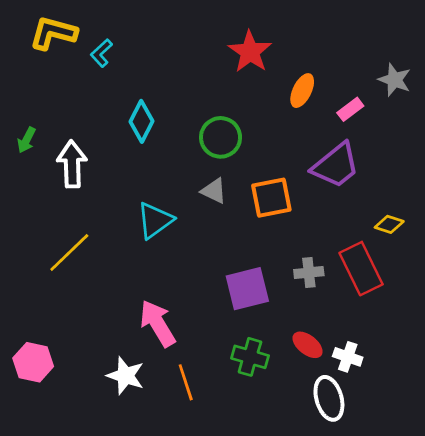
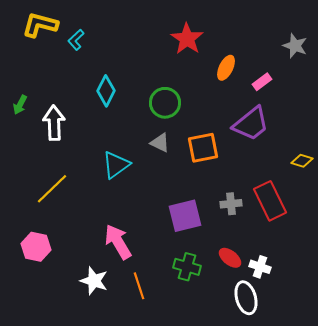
gray star: (395, 80) -> (295, 46), moved
yellow diamond: (389, 224) -> (302, 161), moved
pink hexagon: (33, 362) -> (36, 247), moved

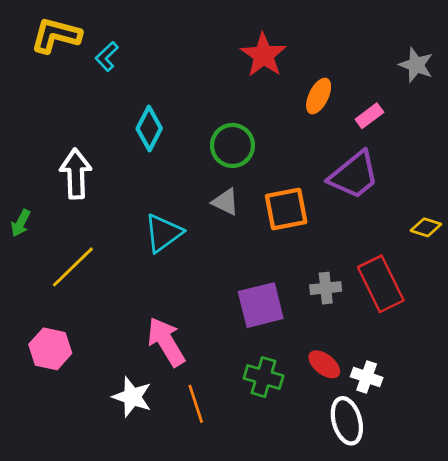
green arrow: (20, 105) -> (21, 223), moved

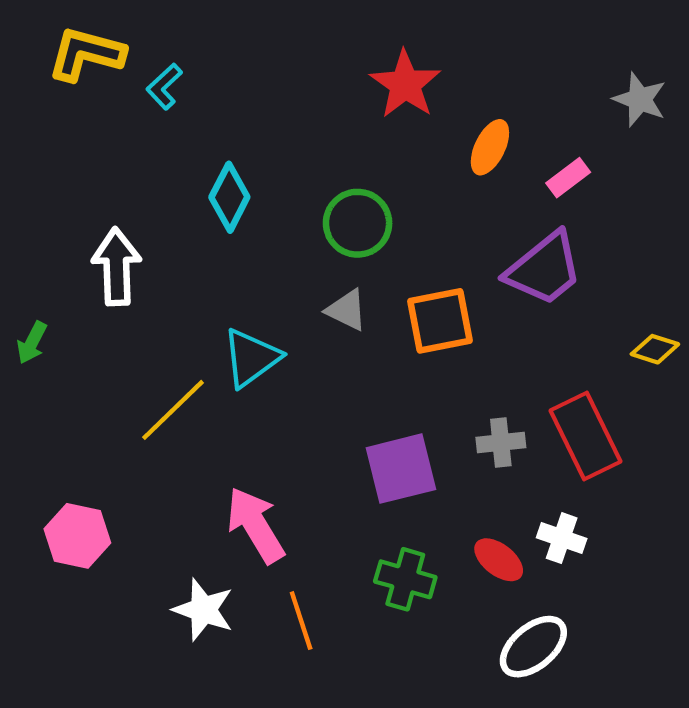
yellow line: (73, 267) -> (173, 410), moved
white cross: (367, 377) -> (562, 538), moved
white ellipse: (347, 421) -> (533, 647), turned 66

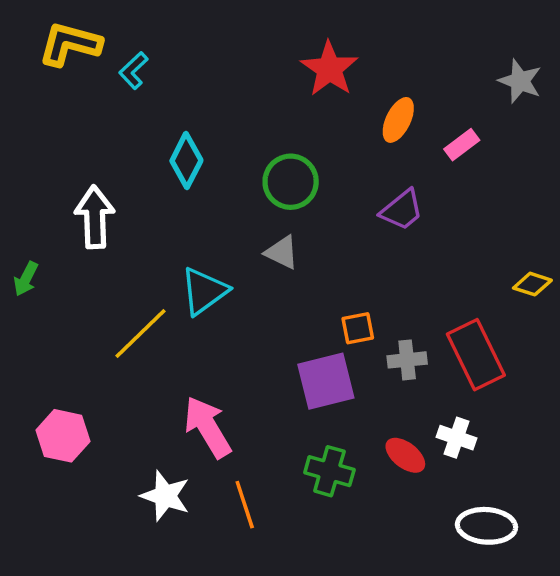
purple trapezoid: (544, 269) -> (402, 210), moved, size x0.7
orange square: (440, 321) -> (358, 328), moved, size x0.6
white ellipse: (533, 647) -> (486, 526), moved, turned 44

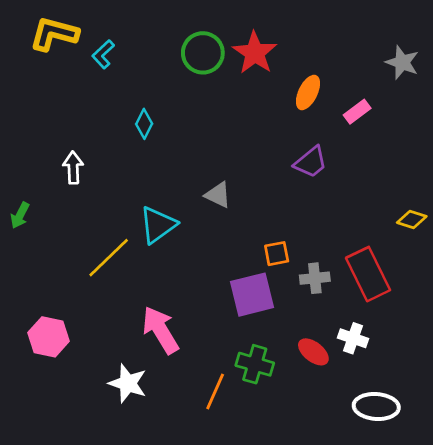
cyan diamond: (186, 161) -> (144, 124), size x0.7
green circle: (291, 182) -> (203, 53), moved
white arrow: (95, 217) -> (73, 168), size x0.7
orange line: (245, 505) -> (215, 391), moved, turned 42

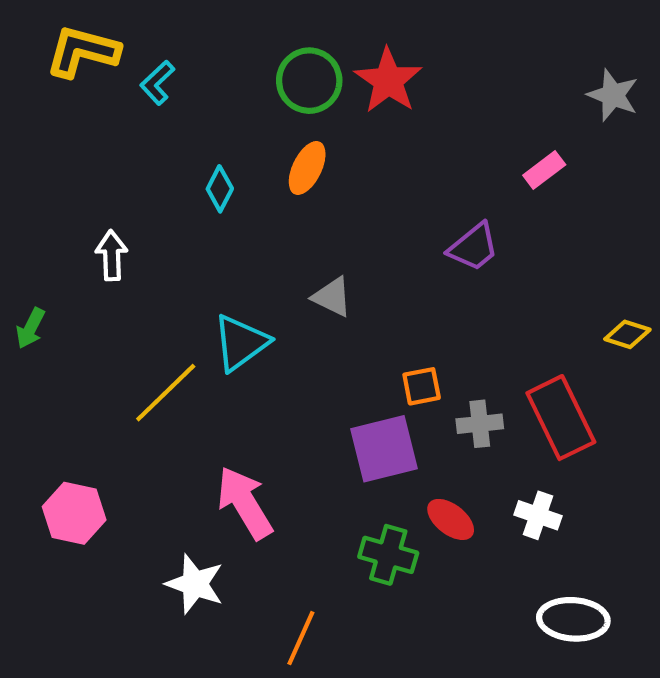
orange ellipse: (308, 92) -> (307, 168), moved
red ellipse: (313, 352) -> (451, 519), moved
orange line: (215, 391) -> (301, 638), moved

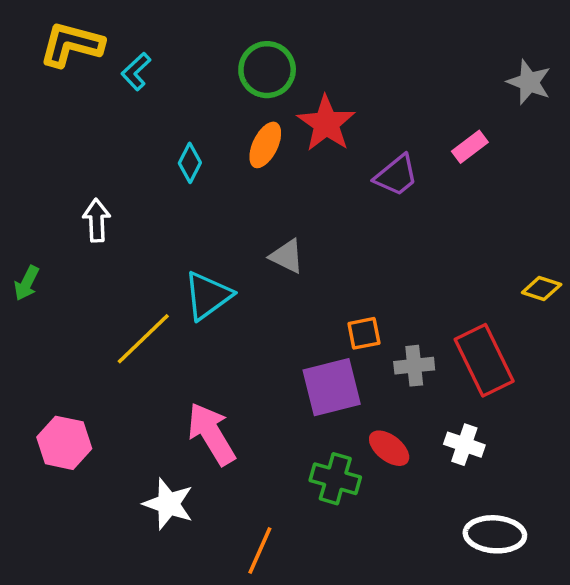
red star: (388, 81) -> (326, 123), moved
purple trapezoid: (474, 247) -> (396, 175), moved

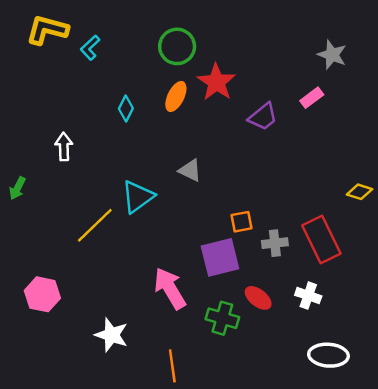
gray star: (529, 82) -> (332, 55), moved
pink arrow: (211, 434) -> (170, 288), moved
orange line: (260, 550) -> (172, 366), turned -32

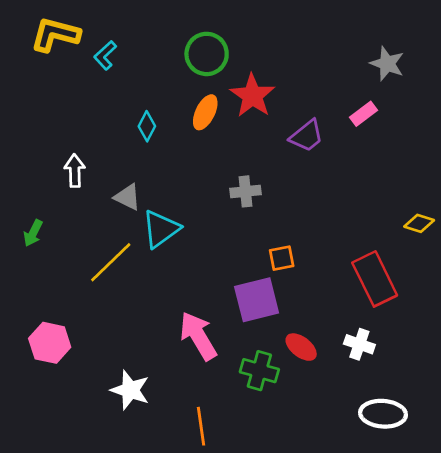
gray triangle: (190, 170) -> (127, 197), moved
green arrow: (17, 188) -> (33, 233), moved
gray cross: (275, 243) -> (246, 191), moved

